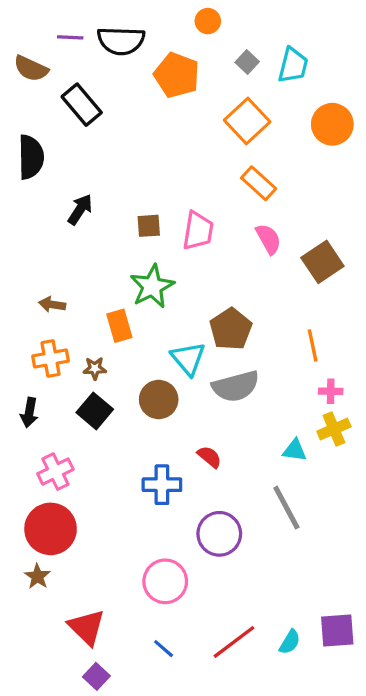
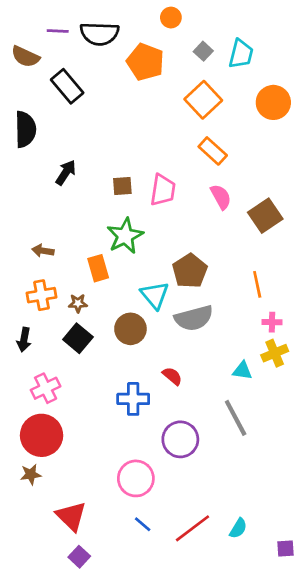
brown star: (37, 576) -> (31, 474), turned 30
purple square: (337, 630) -> (285, 549), moved, size x0.6
blue line: (164, 649) -> (143, 524), moved

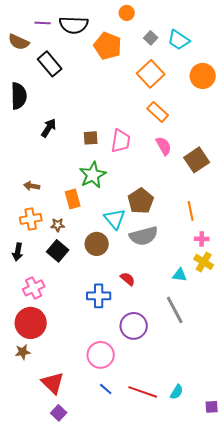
cyan trapezoid: (241, 54) -> (179, 40), turned 110
yellow cross: (275, 353) -> (204, 262), turned -36
red line: (192, 528) -> (143, 392), turned 56

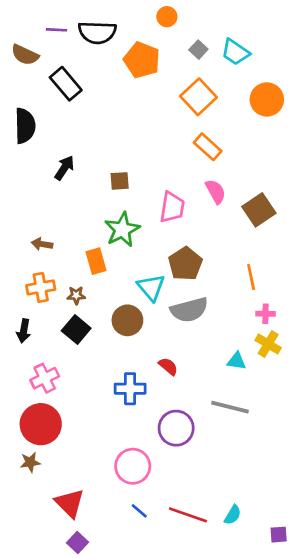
pink trapezoid: (121, 141) -> (172, 207), moved
gray line: (175, 310) -> (230, 407), turned -48

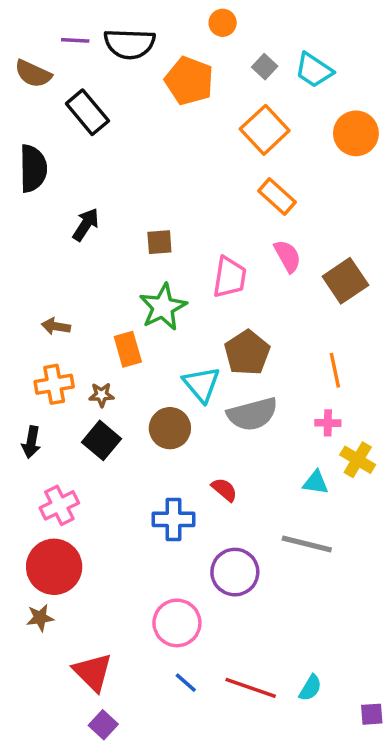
pink cross: (265, 314) -> (328, 423), moved

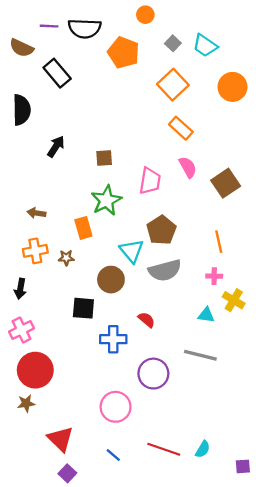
black square: (101, 440) -> (83, 308), moved, turned -35
pink cross: (59, 505) -> (22, 330), moved
blue line: (186, 683) -> (113, 455), moved

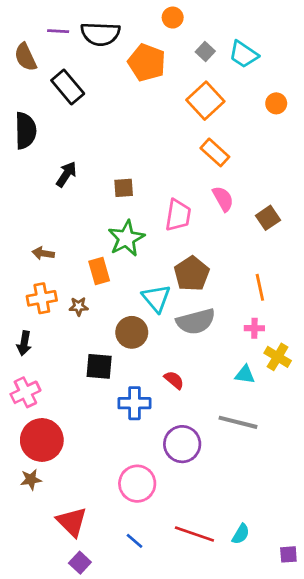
brown semicircle: (22, 48) -> (25, 57), turned 40
orange circle: (233, 87) -> (276, 103), size x0.6
brown square: (226, 183) -> (268, 218), size x0.7

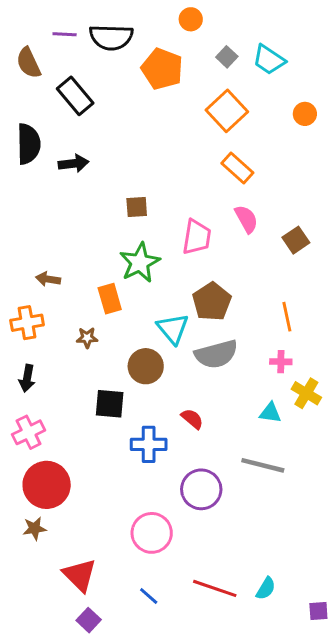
black arrow: (66, 174) -> (74, 163), moved, turned 50
orange cross: (42, 298) -> (27, 323), moved

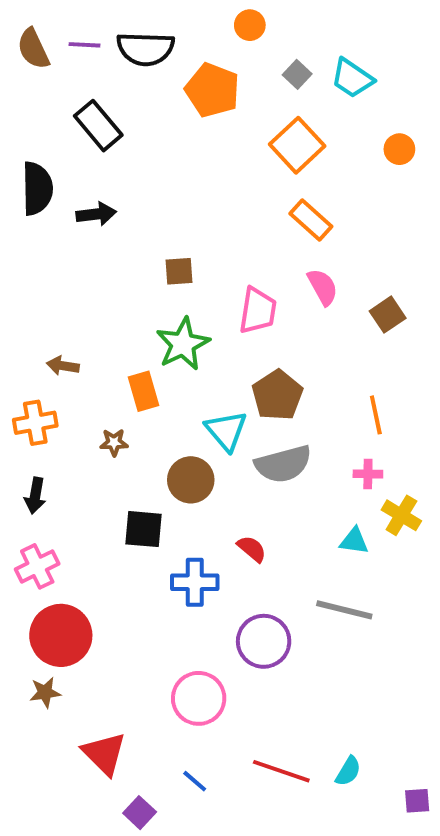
brown semicircle: (29, 63) -> (33, 49), moved
purple square: (89, 620) -> (140, 813), moved

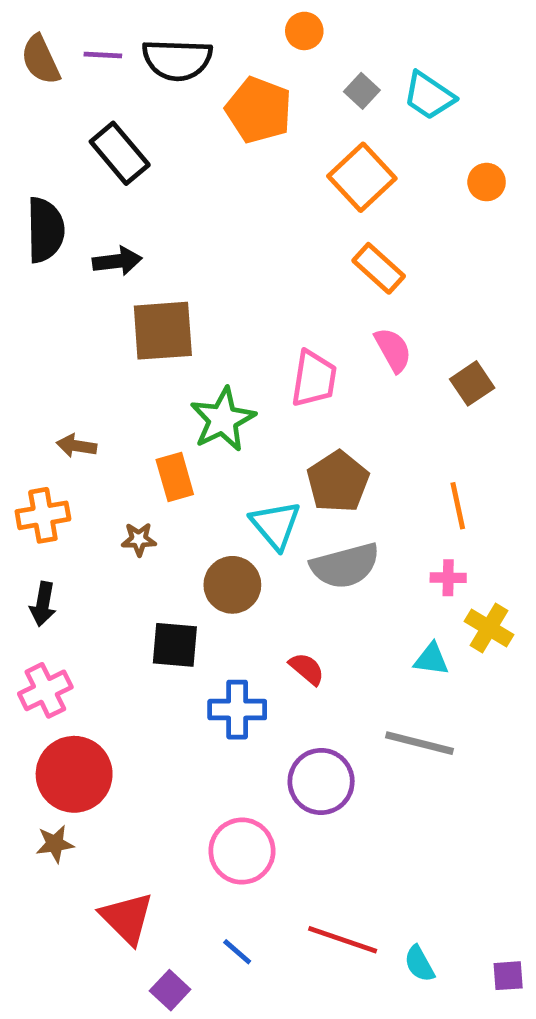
brown square: (179, 271) -> (163, 331), moved, size x1.8
cyan semicircle: (348, 771) -> (419, 964), moved, turned 120

